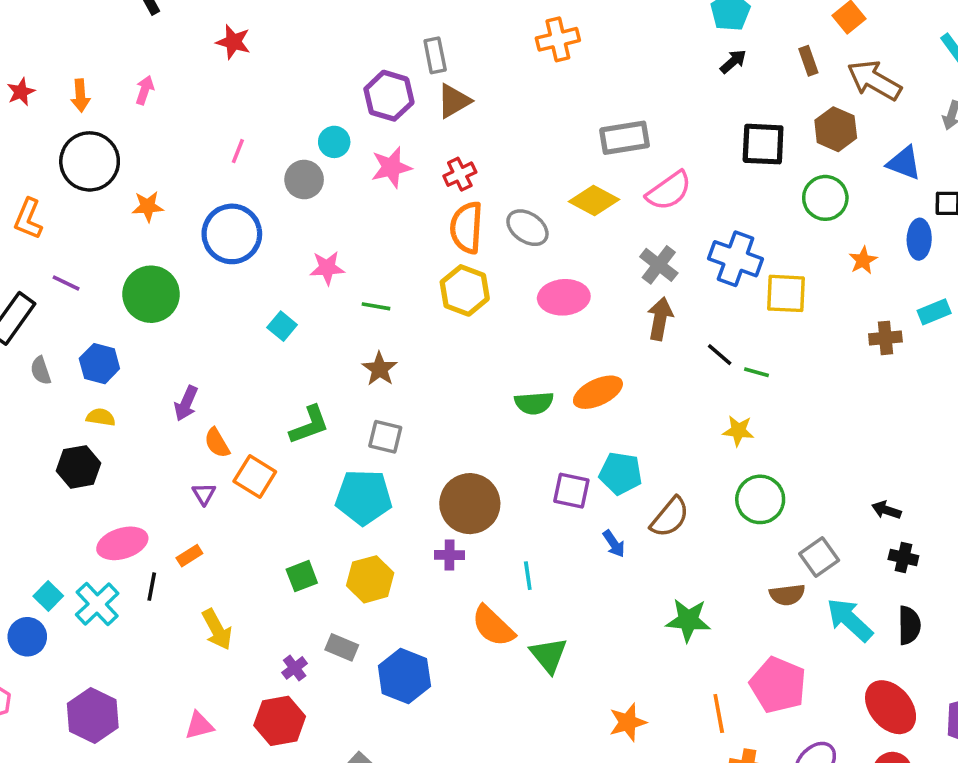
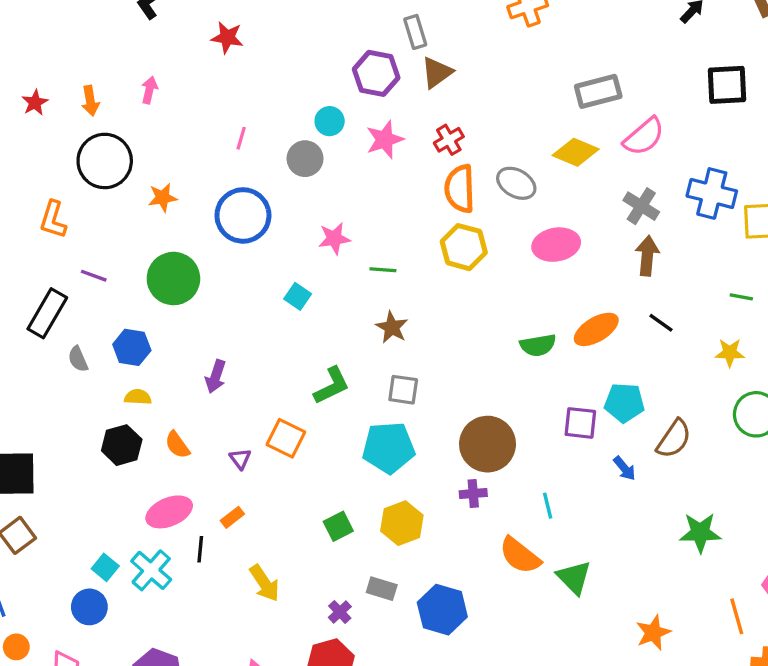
black line: (720, 355) -> (661, 323), moved
orange semicircle: (217, 443) -> (177, 445), moved

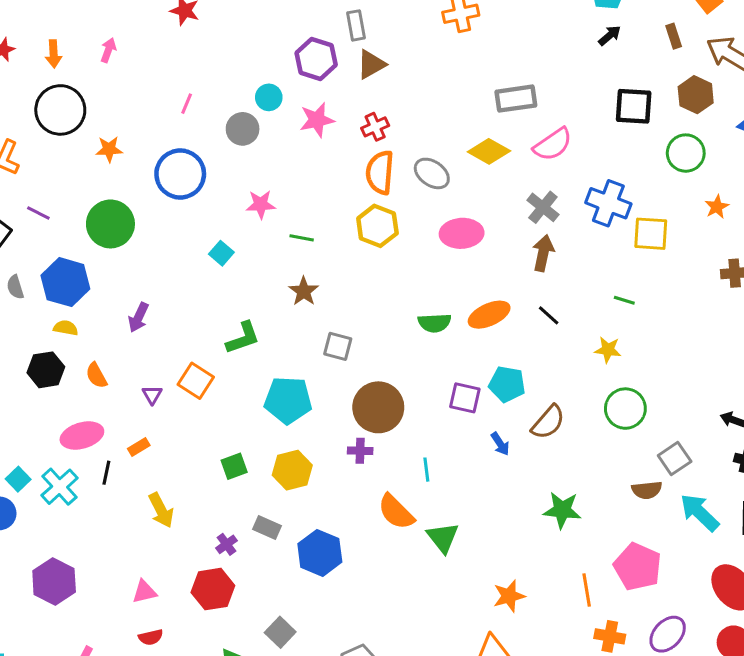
blue hexagon: (132, 347) -> (65, 282), size x1.4
gray square: (403, 390) -> (338, 346), moved

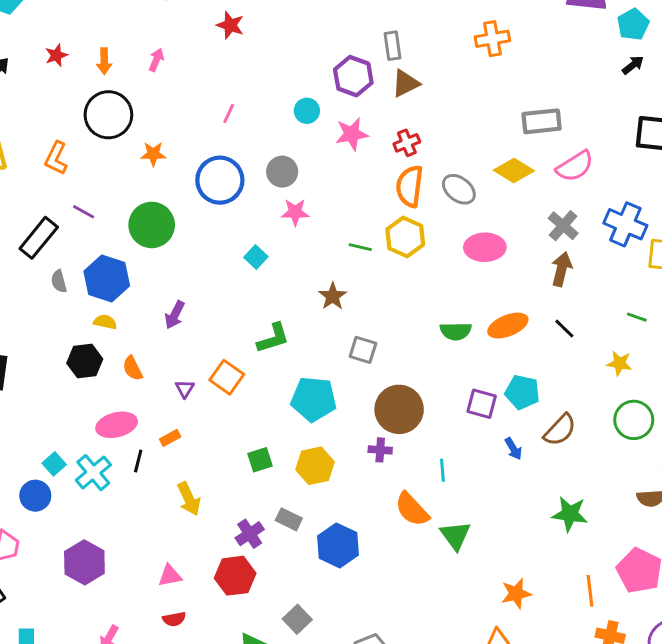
gray circle: (243, 129) -> (282, 172), moved
green line: (302, 238) -> (360, 247), moved
purple cross: (226, 544) -> (250, 534), size x1.4

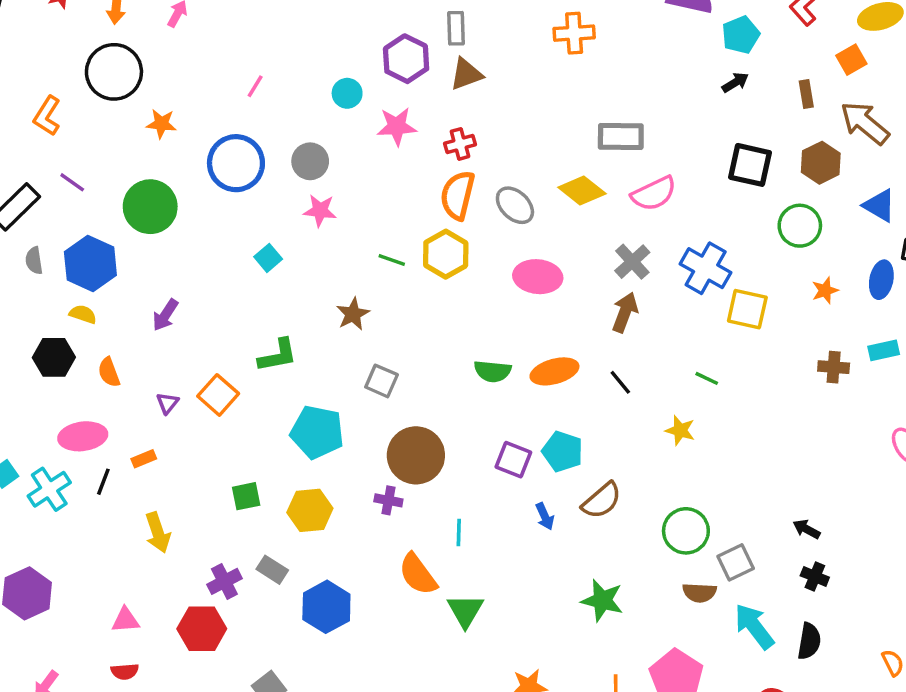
green circle: (634, 420) -> (686, 531), moved

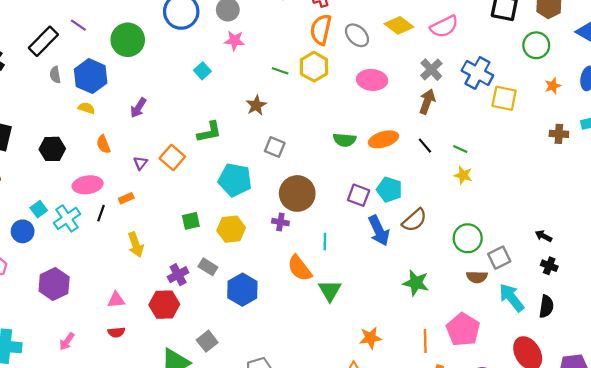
black hexagon: (54, 357) -> (52, 149), moved
green line: (707, 378) -> (460, 149), moved
blue arrow: (545, 516) -> (379, 231), size x1.8

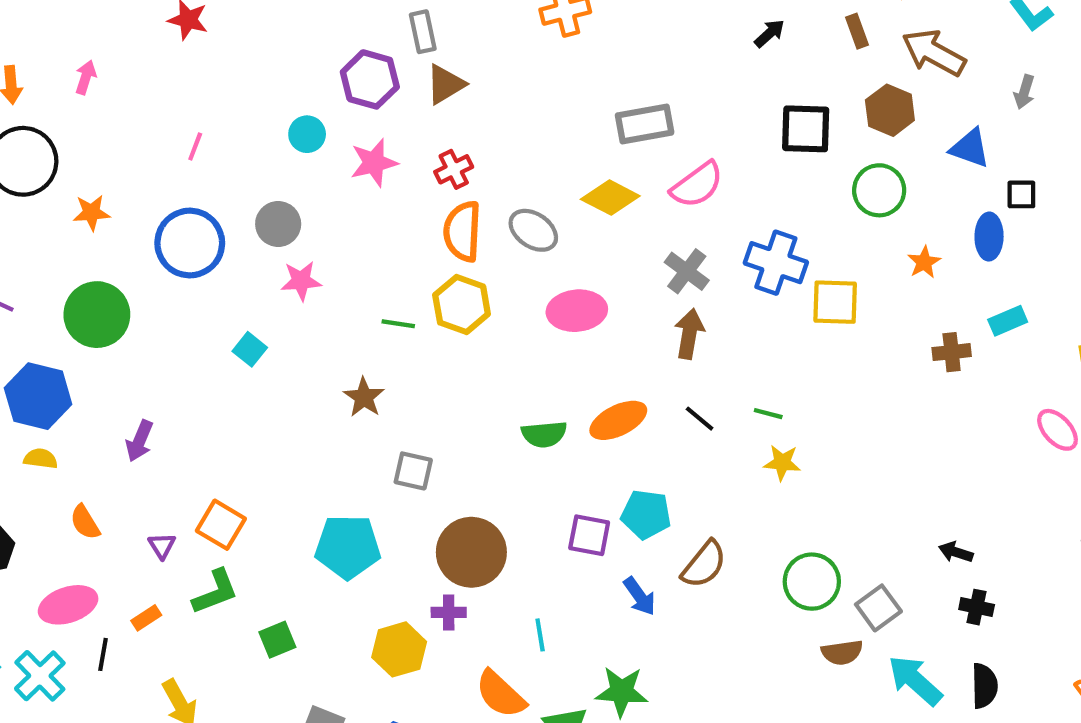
green L-shape: (209, 132) -> (215, 592), moved
yellow hexagon: (231, 229) -> (399, 649), moved
blue arrow: (379, 231) -> (640, 596), size x0.7
green star: (416, 283) -> (622, 692), moved

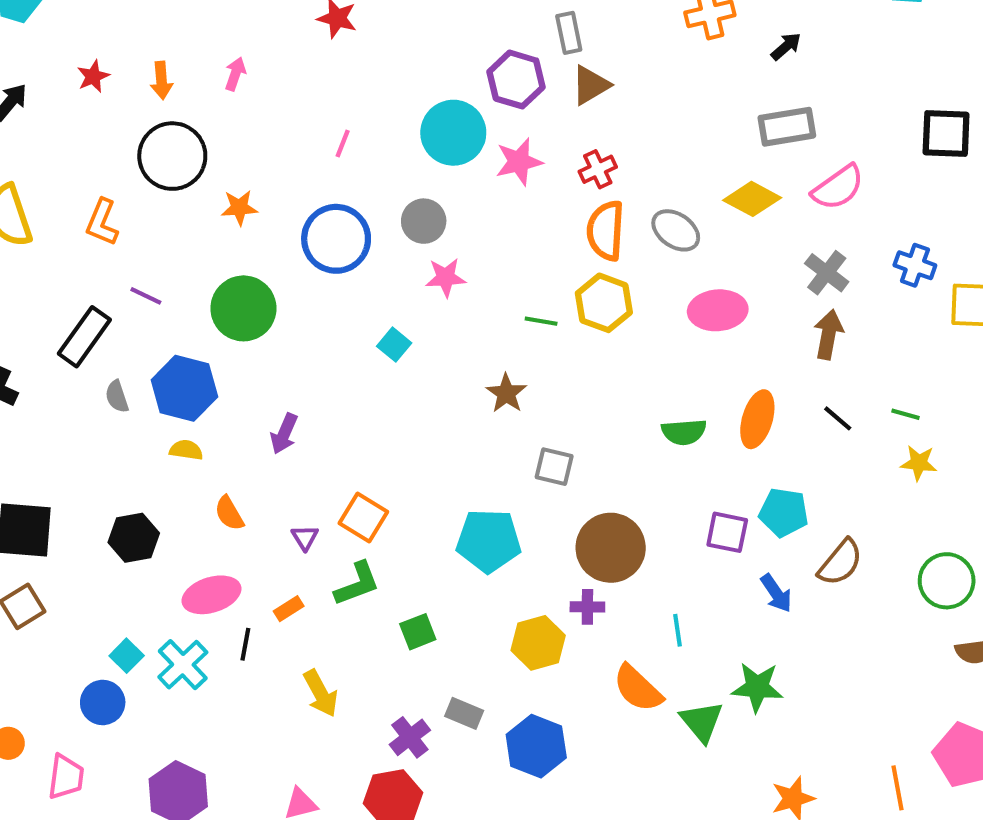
black arrow: (769, 33) -> (786, 46), moved
cyan circle: (307, 134) -> (453, 133), size x1.8
blue cross: (776, 263) -> (915, 265), size x0.7
orange ellipse: (618, 420) -> (757, 419), turned -48

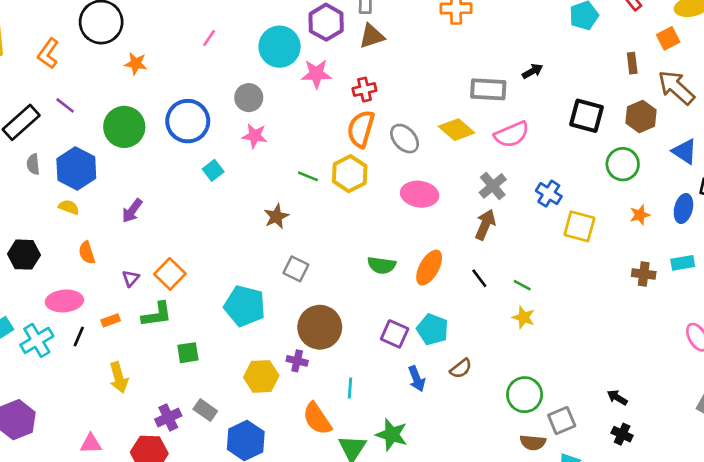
black arrow: (786, 46) -> (532, 71), moved
blue circle: (336, 239) -> (188, 121), moved
brown semicircle: (840, 563) -> (461, 368), size x0.7

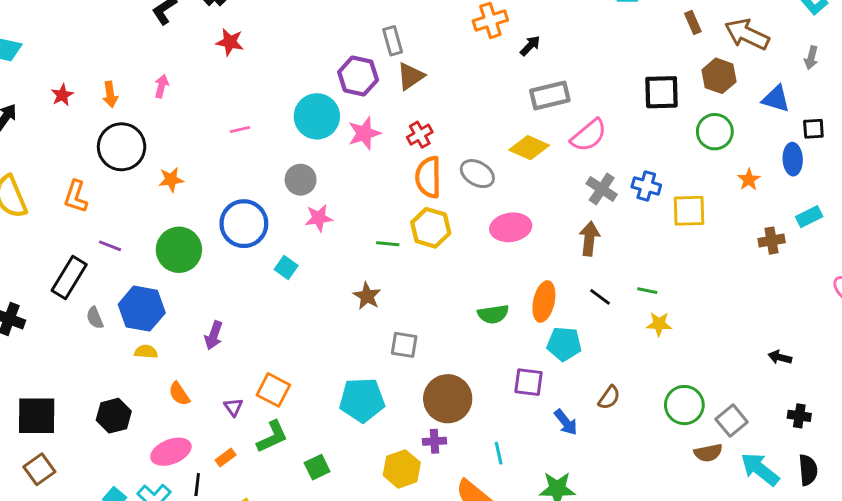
pink line: (209, 38) -> (240, 130), turned 60
black arrow: (532, 71) -> (530, 46), moved
gray cross: (493, 186) -> (602, 189), moved
cyan pentagon: (433, 329) -> (564, 344), moved
black arrow: (617, 398) -> (780, 357), moved

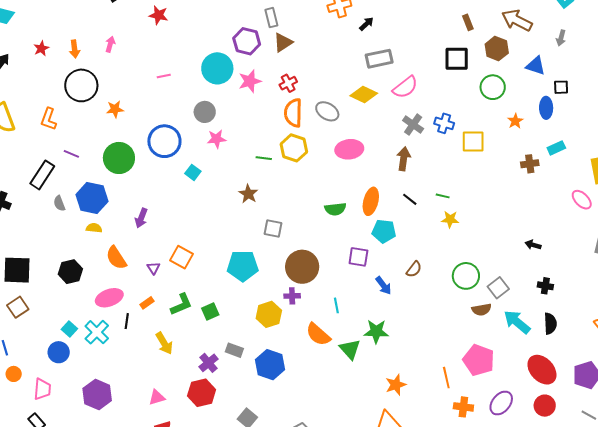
brown rectangle: (693, 23) -> (468, 22), moved
orange semicircle: (179, 394) -> (116, 258), size x1.4
green L-shape: (272, 437) -> (181, 304), moved

